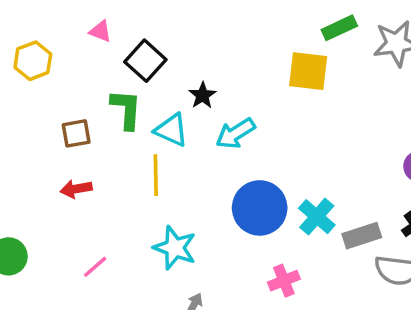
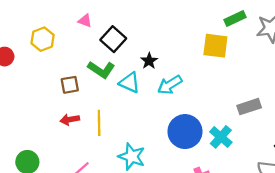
green L-shape: (126, 109) -> (101, 70), turned 120
yellow line: (156, 175) -> (99, 123), moved
gray rectangle: (362, 236) -> (249, 107), moved

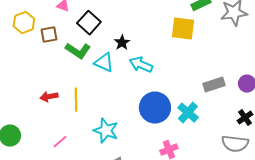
brown square: (70, 85) -> (49, 35), moved
cyan arrow: (170, 85) -> (141, 65), turned 55

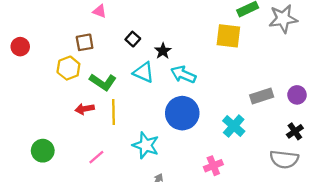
yellow hexagon: (24, 23) -> (68, 68), moved
black square: (89, 23) -> (133, 39), moved, size x0.6
green L-shape: (78, 51) -> (103, 82), moved
blue circle: (155, 108) -> (182, 113), moved

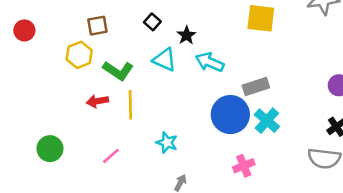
gray rectangle: (262, 96) -> (256, 86), moved
blue circle: (182, 113) -> (230, 115), moved
cyan star: (146, 145) -> (167, 143), size x0.7

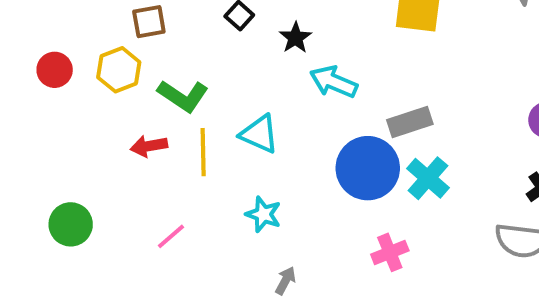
red circle: (24, 30) -> (55, 70), moved
cyan triangle: (165, 60) -> (259, 134), moved

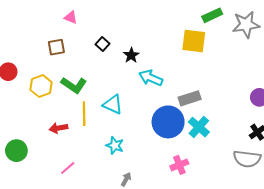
yellow hexagon: (119, 70) -> (41, 86), moved
red arrow: (149, 146) -> (58, 128), moved
pink line: (171, 236) -> (68, 168), moved

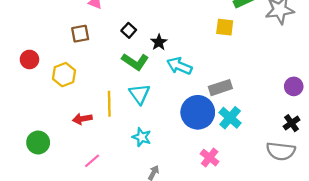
yellow square: (194, 41) -> (225, 27), size x0.7
green L-shape: (74, 85) -> (135, 62), moved
cyan triangle: (113, 104) -> (139, 94), turned 30
pink cross: (179, 165) -> (210, 158), turned -30

